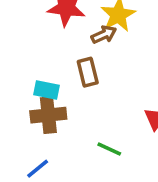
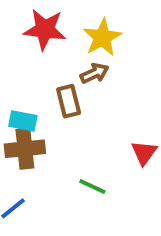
brown arrow: (104, 35) -> (94, 73), moved

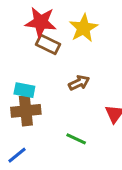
brown arrow: (94, 73) -> (79, 83), moved
brown rectangle: (69, 101) -> (48, 44), moved, turned -50

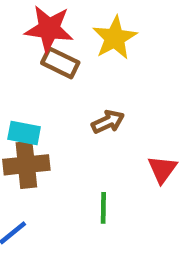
green line: (76, 139) -> (103, 208), turned 66

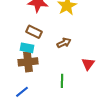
brown rectangle: (60, 63) -> (34, 32), moved

